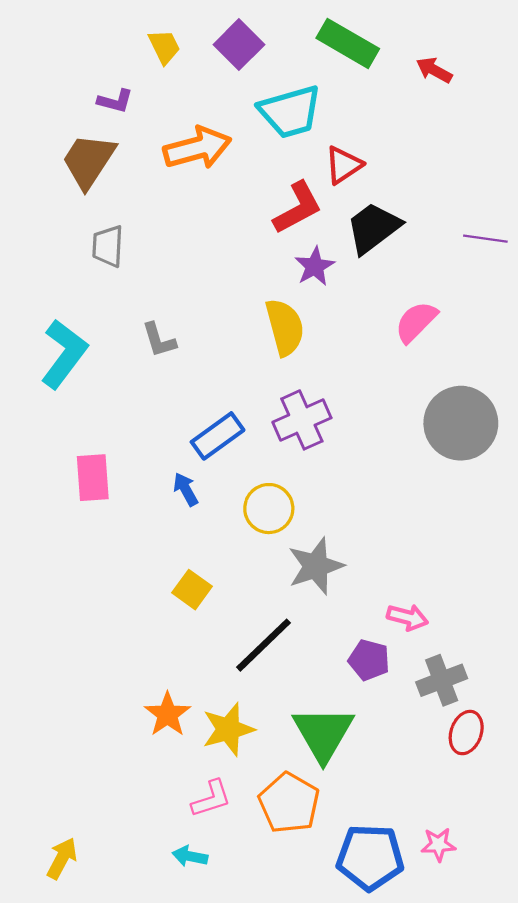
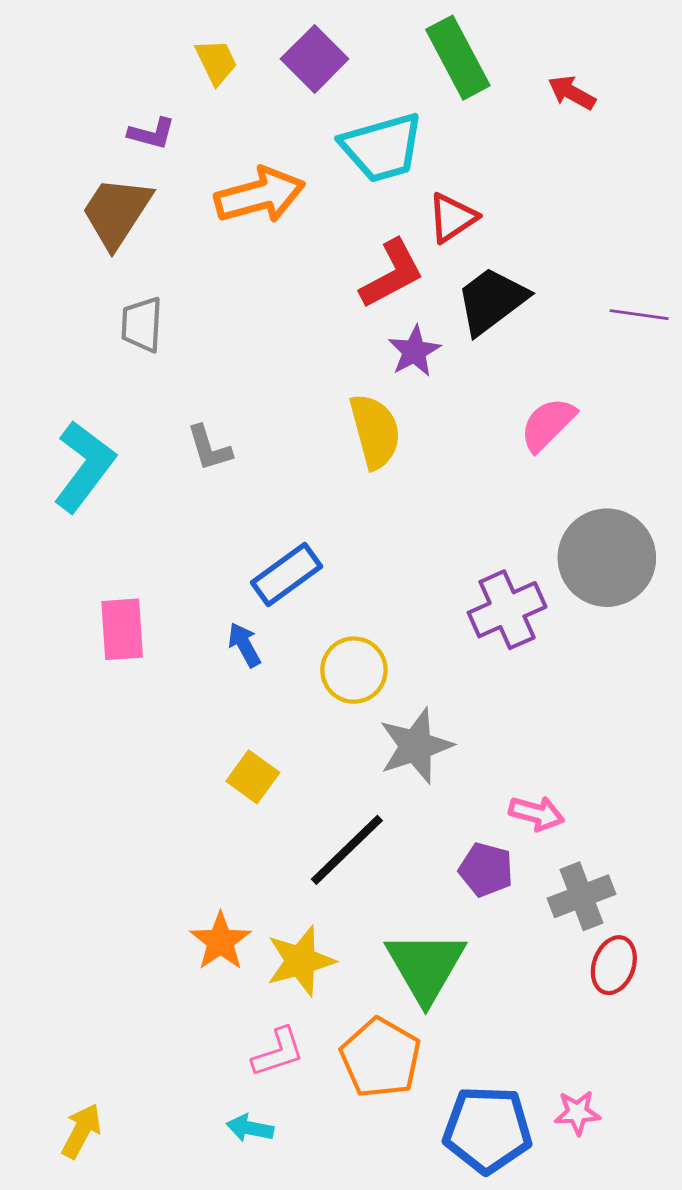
green rectangle: (348, 43) -> (458, 58), turned 32
purple cross: (302, 420) -> (507, 610), moved

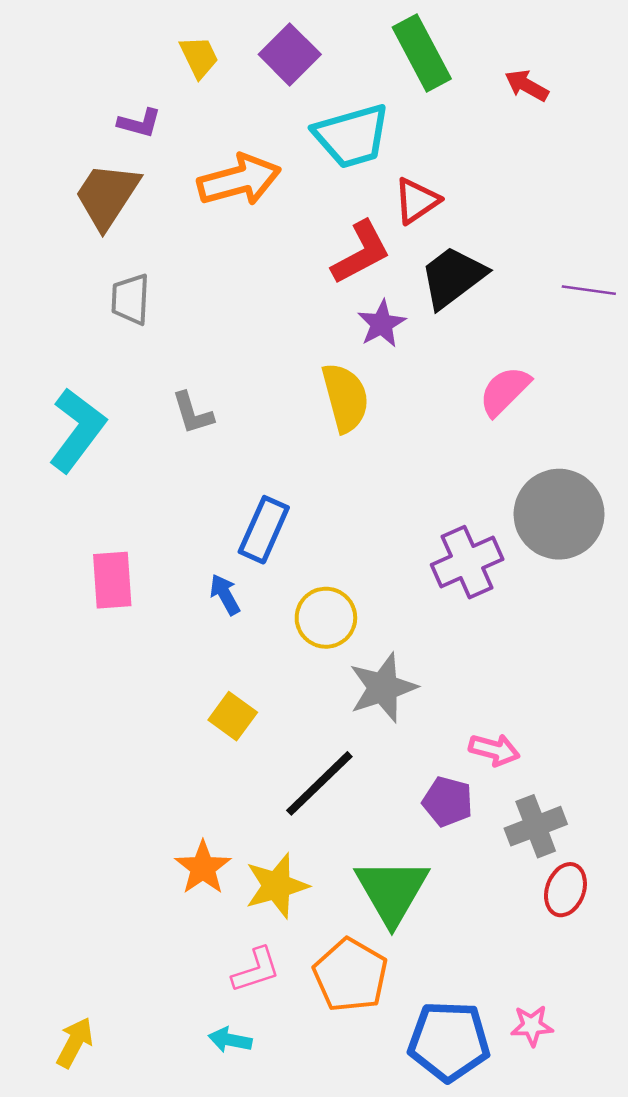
blue rectangle: (286, 575) -> (264, 530), turned -30

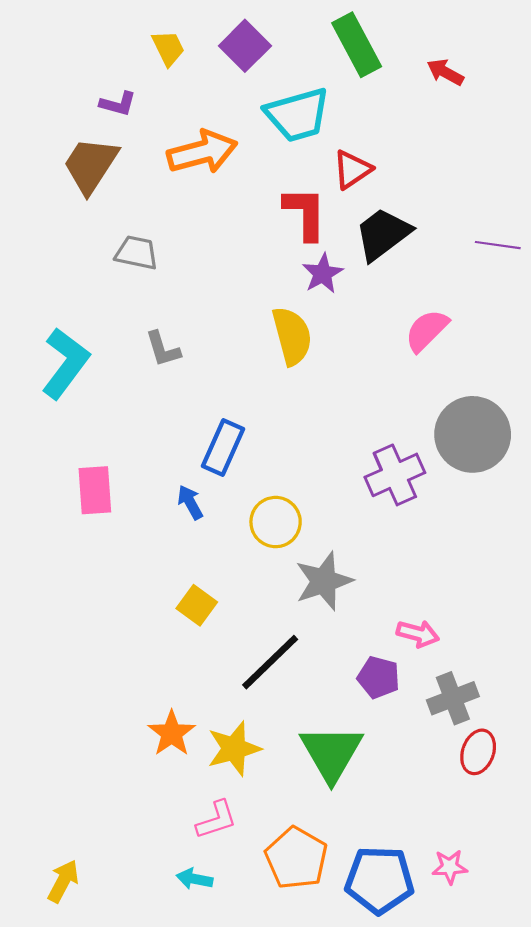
red L-shape: (361, 253) -> (305, 213), turned -62
gray trapezoid: (130, 299) -> (137, 253), moved, turned 99
orange pentagon: (351, 975) -> (296, 858), moved

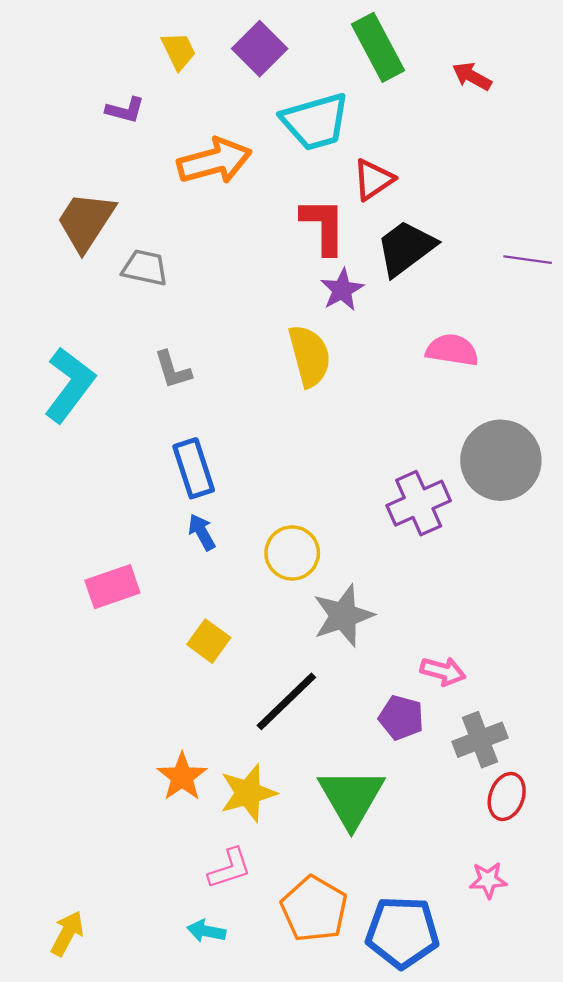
brown trapezoid: (91, 165) -> (86, 221), moved
pink semicircle: (427, 330) -> (452, 350), turned 54
blue rectangle: (223, 448) -> (194, 468), moved, turned -42
pink rectangle: (95, 490) -> (112, 587), moved, turned 75
pink star: (450, 867) -> (488, 880), moved

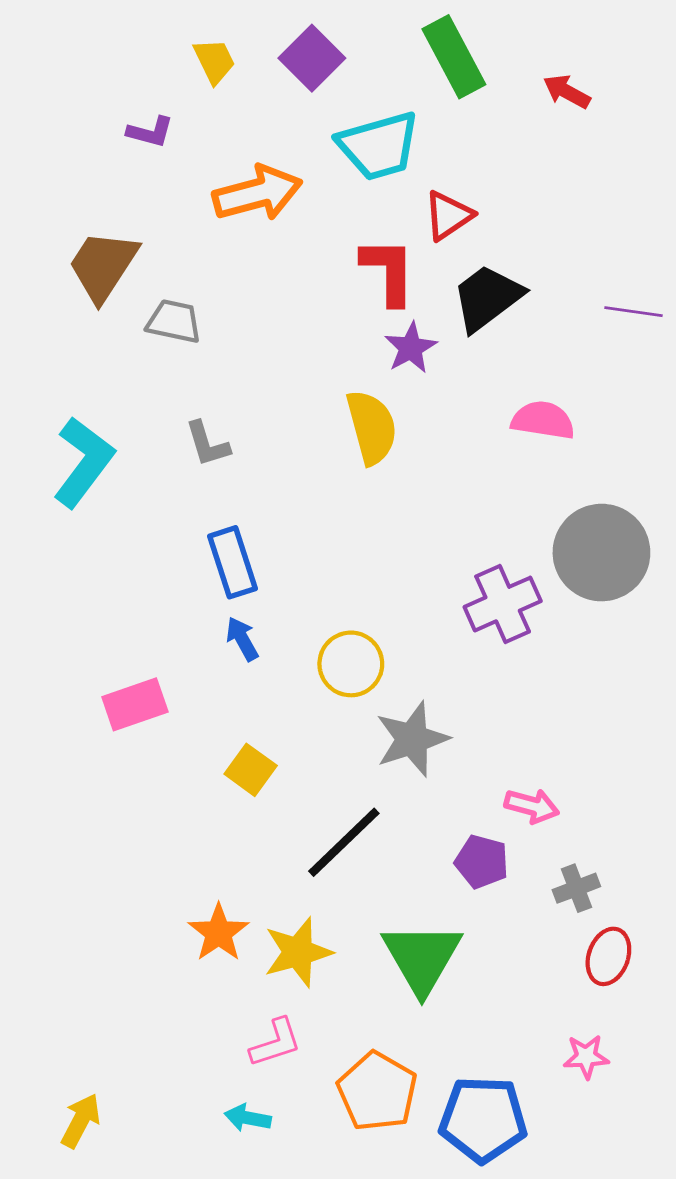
gray cross: (480, 740) -> (576, 888), size x0.7

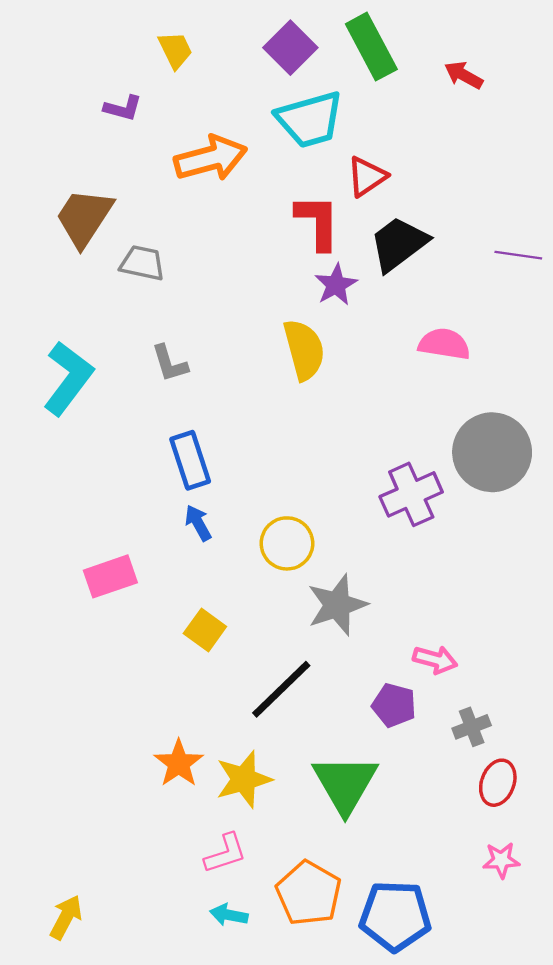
purple square: (312, 58) -> (290, 48), moved
pink star: (586, 1057) -> (501, 860), moved
cyan arrow: (248, 1118) -> (229, 915), moved

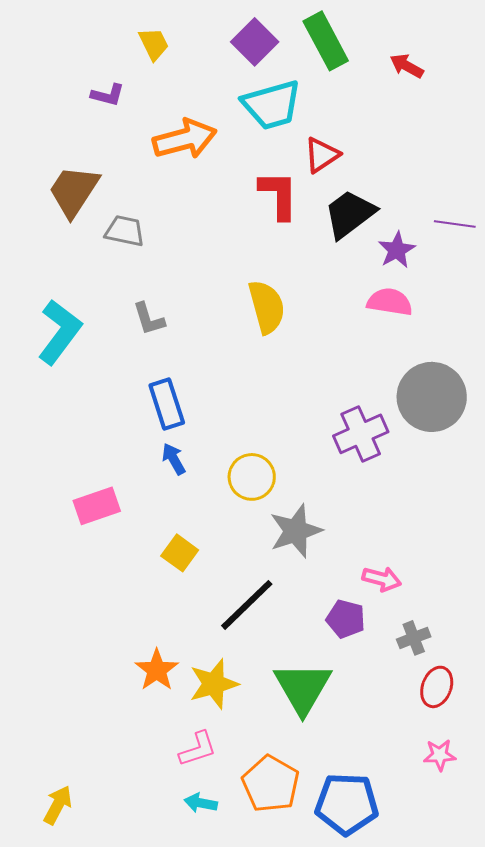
purple star: (336, 285) -> (397, 250), moved

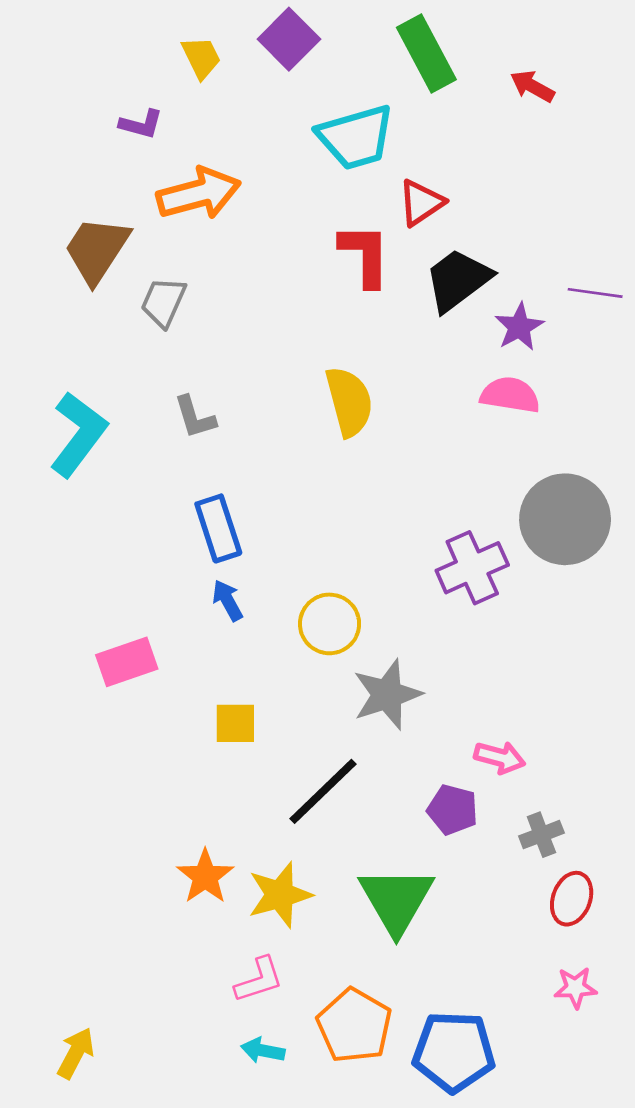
purple square: (255, 42) -> (289, 39), moved
orange arrow: (185, 139) -> (199, 193), moved
gray trapezoid: (125, 231) -> (163, 302), turned -78
yellow square: (180, 553) -> (235, 723), turned -36

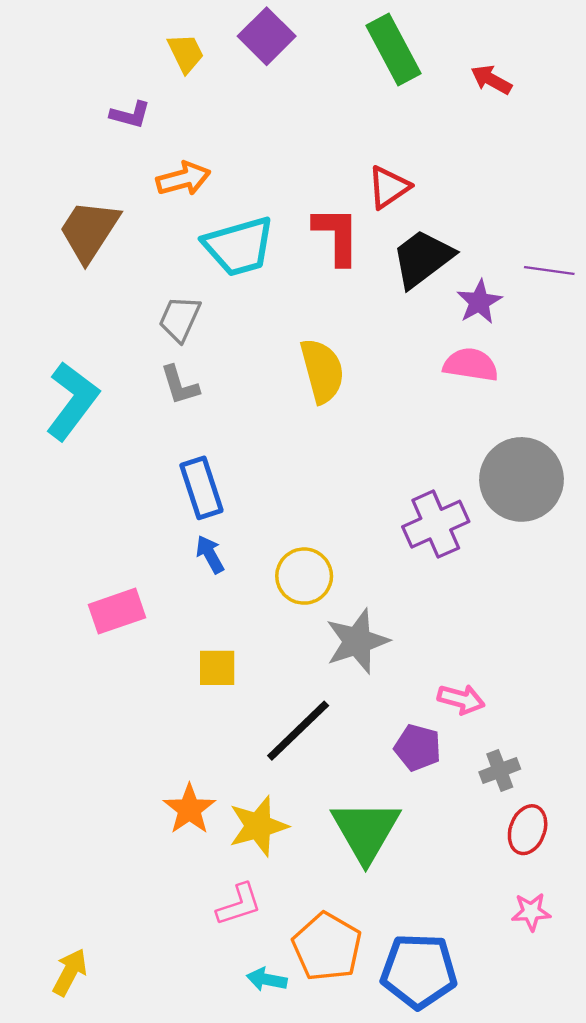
cyan trapezoid: (356, 137) -> (239, 246), moved
orange arrow: (199, 193) -> (183, 179), size x0.7
gray trapezoid: (163, 302) -> (180, 319), moved
cyan arrow: (263, 1050) -> (267, 979), moved

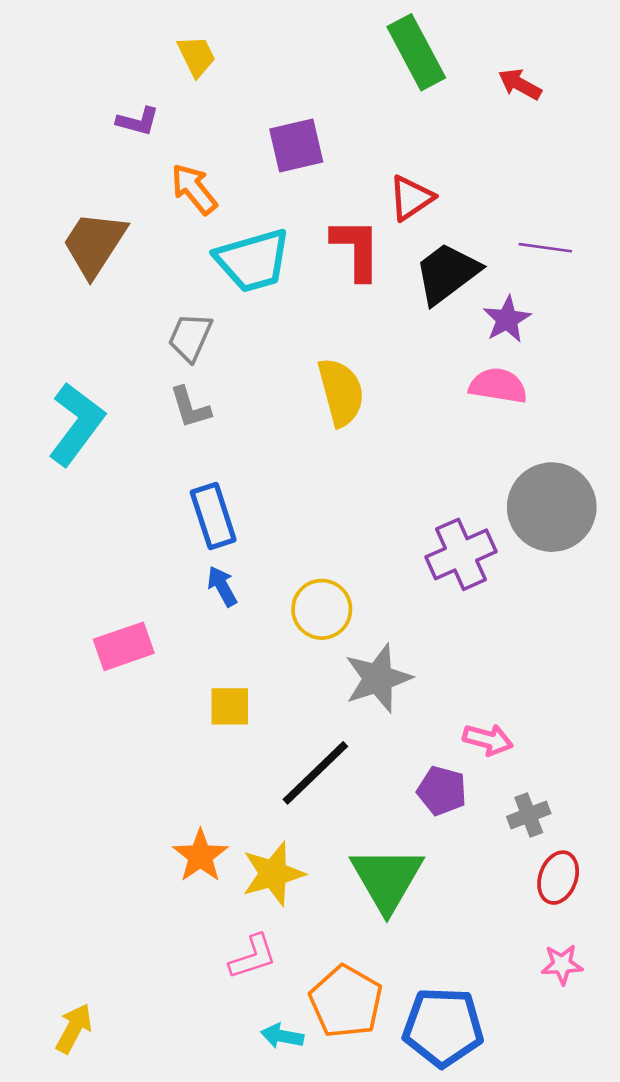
purple square: (267, 36) -> (296, 146), moved, turned 32
orange arrow: (183, 179) -> (194, 189), turned -114
purple line: (549, 271) -> (545, 248), moved

